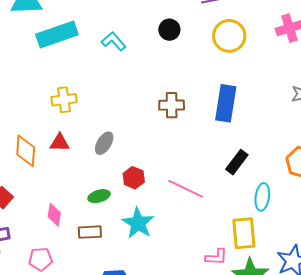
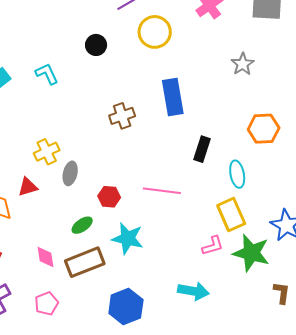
cyan L-shape: (114, 41) -> (47, 74), turned 35
yellow cross: (64, 100) -> (47, 152), moved
brown rectangle: (90, 232) -> (85, 262), size x1.6

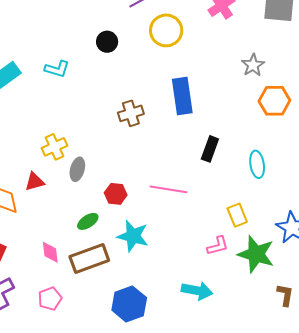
cyan L-shape: (47, 74) -> (57, 69), turned 130
orange hexagon: (264, 129) -> (274, 101), moved
cyan ellipse: (237, 174) -> (257, 164), moved
yellow rectangle: (231, 214) -> (237, 215), size x0.7

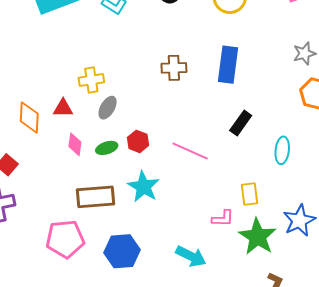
green ellipse: (88, 221) -> (107, 148), moved
pink diamond: (50, 252) -> (75, 144), moved
pink pentagon: (50, 299) -> (65, 239), moved, size x1.6

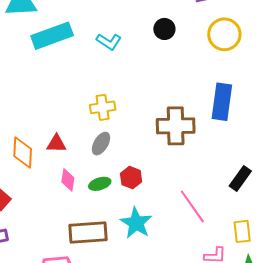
brown cross: (174, 68) -> (176, 126), moved, size x1.5
yellow cross: (91, 80) -> (103, 107), moved
black rectangle: (241, 123) -> (240, 179), moved
pink line: (190, 151) -> (192, 206), moved, turned 30

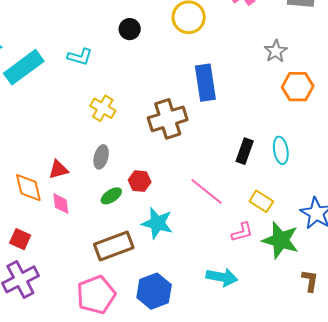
yellow cross: (103, 107) -> (103, 108), moved, turned -35
pink diamond: (68, 180) -> (61, 204), moved
yellow rectangle: (242, 231) -> (261, 201), turned -35

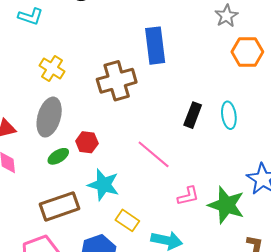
gray ellipse: (101, 157) -> (49, 117), size x1.6
yellow rectangle: (261, 201) -> (127, 220), moved

